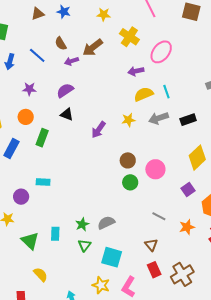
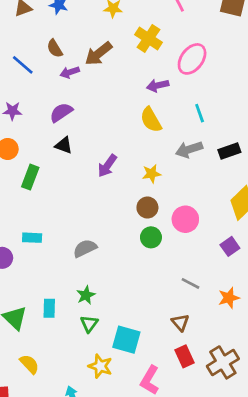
yellow semicircle: (144, 94) -> (151, 120), moved, turned -96
yellow star: (128, 120) -> (151, 174), moved
gray semicircle: (106, 223) -> (85, 248), moved
yellow star: (101, 285) -> (100, 366), moved

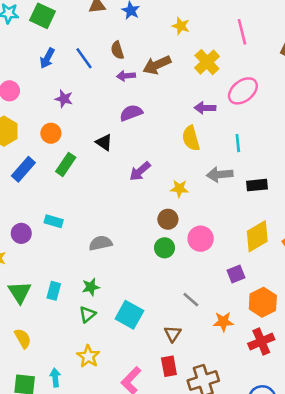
purple semicircle: (61, 112) -> (131, 113), moved
cyan square: (126, 340) -> (129, 315), moved

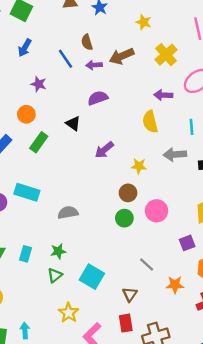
blue line: (84, 58) -> (66, 59), moved
cyan rectangle: (54, 221) -> (27, 192), size x1.5
yellow star: (88, 356) -> (69, 313), moved

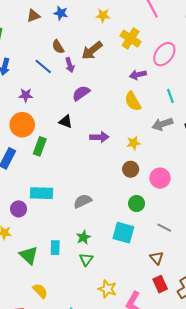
purple arrow: (94, 65) -> (70, 65), turned -88
orange circle: (26, 114) -> (22, 125), size x1.5
purple arrow: (104, 150) -> (99, 137), turned -126
green circle: (124, 218) -> (137, 204), moved
cyan square: (92, 277) -> (123, 233), moved

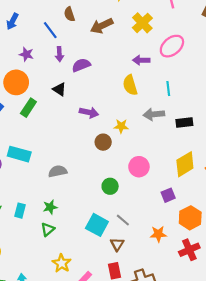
purple arrow: (70, 65) -> (59, 54), moved
brown circle: (131, 169) -> (103, 142), moved
gray line: (164, 228) -> (123, 220), moved
cyan square: (123, 233) -> (97, 225), moved

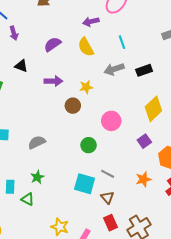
purple semicircle: (81, 65) -> (53, 44), moved
green triangle: (48, 229) -> (28, 199), moved, turned -40

